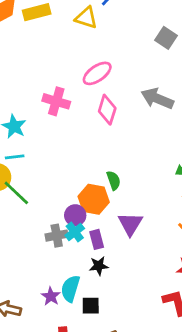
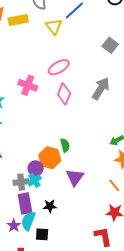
yellow triangle: (86, 18) -> (54, 27), turned 30
gray arrow: (157, 99) -> (101, 89), turned 95
purple rectangle: (97, 239) -> (25, 204), moved, size x1.5

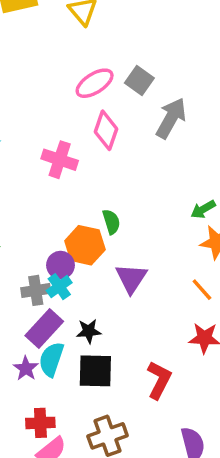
gray square: (110, 45) -> (139, 81), moved
pink cross: (28, 85) -> (60, 160), moved
purple rectangle: (25, 204) -> (44, 328), turned 55
black square: (42, 234) -> (95, 371), moved, size x1.5
red L-shape: (103, 236) -> (159, 380), moved, turned 40

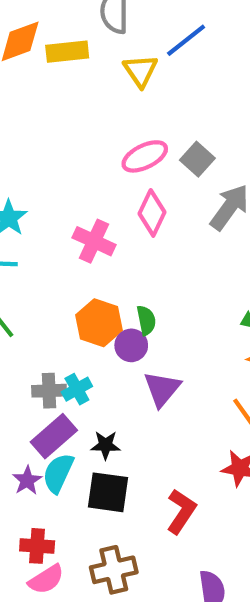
orange hexagon: (85, 245) -> (99, 323), moved
purple circle: (60, 265) -> (131, 345), moved

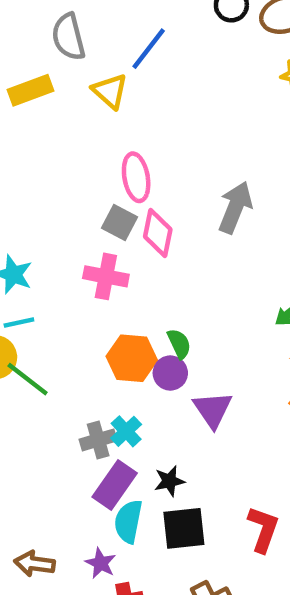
pink ellipse: (145, 156) -> (136, 177), turned -60
gray square: (197, 159) -> (120, 223), moved
purple star: (27, 480) -> (101, 563), moved

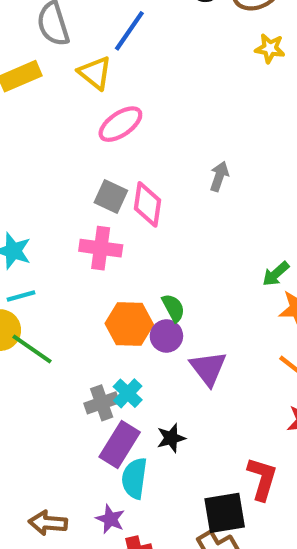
pink ellipse: (136, 177) -> (120, 124), moved, turned 69
gray arrow: (235, 207) -> (219, 176), size x0.6
black square: (184, 528) -> (225, 513), moved

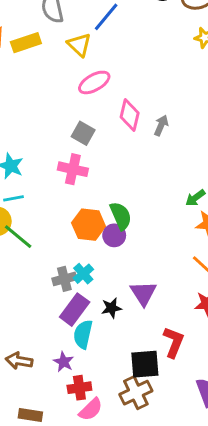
pink diamond: (147, 204) -> (130, 115), moved
green semicircle: (173, 308) -> (121, 216), size x1.4
purple triangle: (208, 368) -> (143, 293), moved

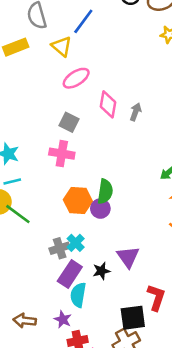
green semicircle: (121, 216) -> (105, 191), turned 35

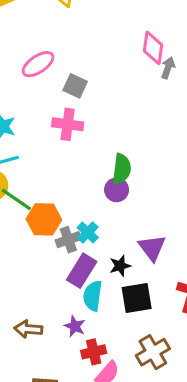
pink ellipse: (76, 78) -> (38, 64), moved
pink diamond: (108, 104) -> (153, 48), moved
gray arrow: (136, 112) -> (168, 68), moved
orange hexagon: (78, 201) -> (44, 219), moved
black square: (133, 318) -> (137, 298), moved

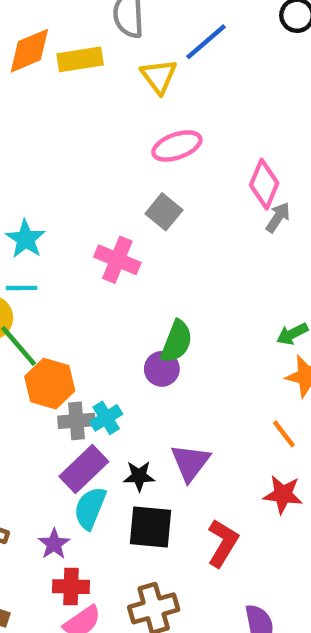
pink ellipse: (38, 64) -> (177, 146), moved
gray square: (75, 86) -> (164, 212), moved

